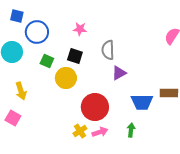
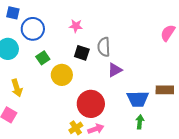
black square: (75, 56) -> (82, 53), moved
green square: (47, 61) -> (43, 58), turned 32
green arrow: (131, 130) -> (140, 122), moved

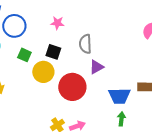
black square: (82, 53) -> (53, 52), moved
green square: (43, 58) -> (24, 55), turned -32
red circle: (91, 104) -> (72, 87), moved

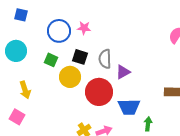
blue circle: (14, 26) -> (59, 31), moved
gray semicircle: (85, 44) -> (105, 59), moved
blue trapezoid: (119, 96) -> (129, 107), moved

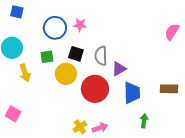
green square: (51, 60) -> (47, 57), turned -32
yellow arrow: (25, 90) -> (25, 73), moved
blue trapezoid: (129, 107) -> (132, 93), moved, turned -90

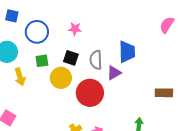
blue circle: (55, 28) -> (37, 32), moved
pink semicircle: (172, 32) -> (167, 25), moved
blue trapezoid: (132, 93) -> (127, 52), moved

